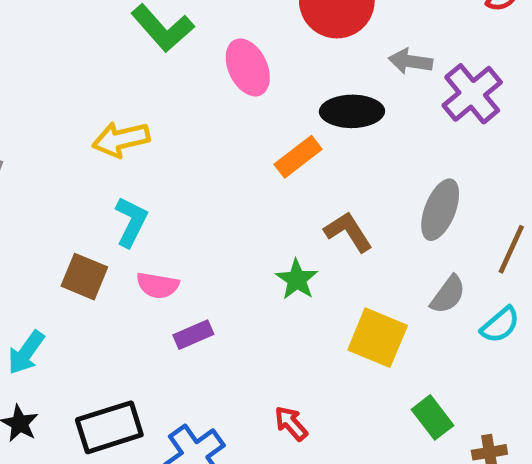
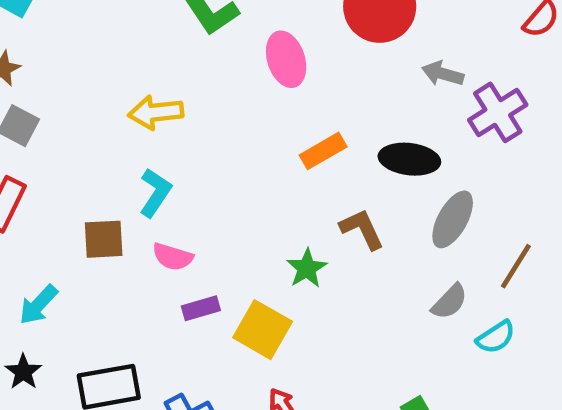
black ellipse: (352, 111) -> (409, 159), moved
brown square: (84, 277) -> (104, 239), turned -33
yellow square: (378, 338) -> (263, 330), moved

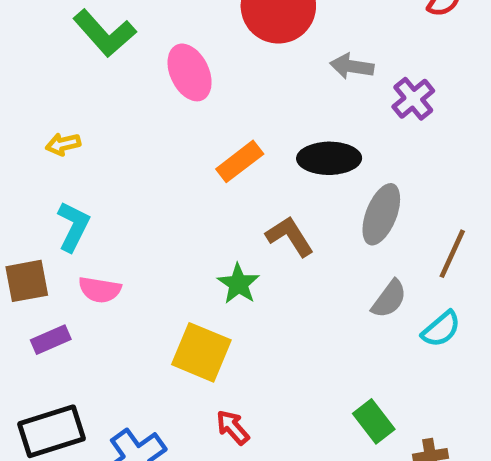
yellow arrow: (156, 112) -> (63, 144), size x0.6
purple cross: (498, 112) -> (413, 99), size x0.7
purple rectangle: (201, 308) -> (51, 340), moved

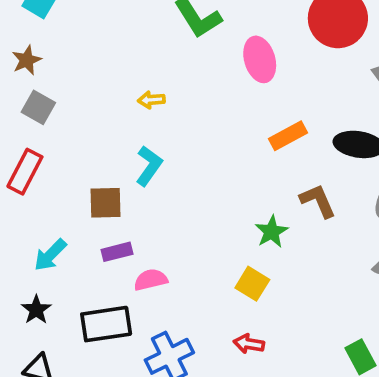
pink semicircle: (100, 290) -> (151, 280), moved, turned 148
yellow square: (201, 352) -> (252, 284), moved, size x0.7
red arrow: (233, 427) -> (249, 344), turned -48

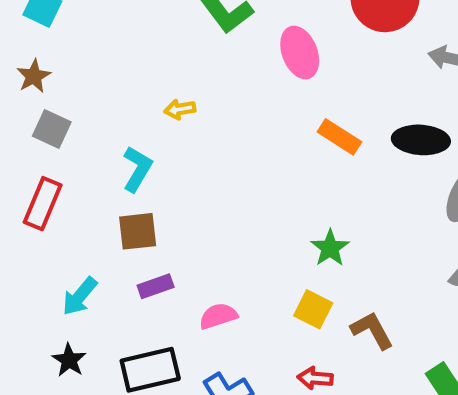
orange rectangle: (288, 136) -> (339, 137), turned 66
cyan L-shape: (149, 166) -> (137, 169), moved
brown L-shape: (318, 201) -> (372, 330), moved
pink semicircle: (151, 280) -> (218, 316), moved

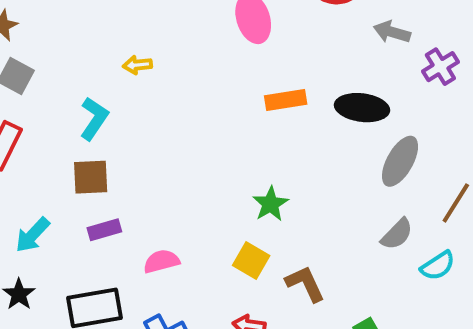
orange rectangle: (339, 137) -> (286, 100), turned -45

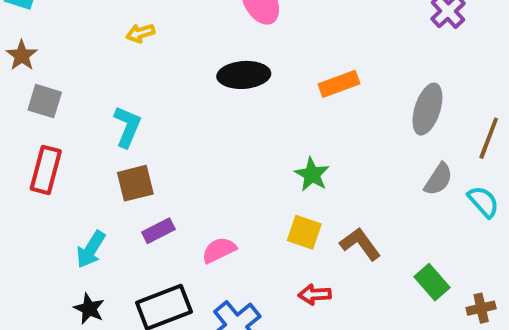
yellow arrow: (137, 65) -> (140, 33), moved
orange rectangle: (286, 100) -> (339, 84), moved
black ellipse: (362, 108) -> (244, 75), moved
cyan semicircle: (438, 266) -> (483, 202), turned -88

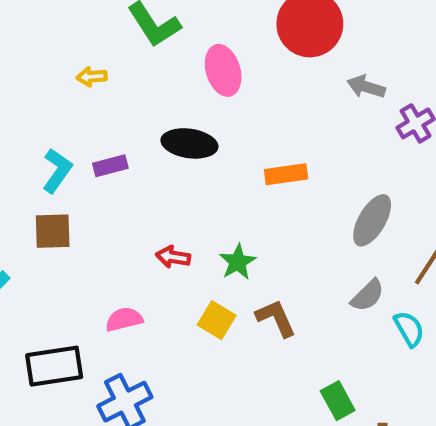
purple rectangle: (158, 231) -> (110, 166), moved
brown L-shape: (360, 244) -> (276, 318), moved
red arrow: (315, 294) -> (173, 257), moved

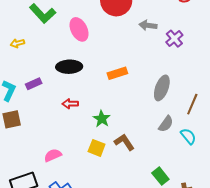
red arrow: (173, 257) -> (70, 104), moved

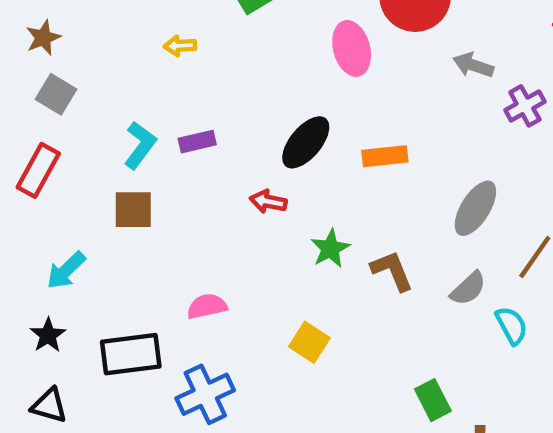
pink ellipse: (79, 29) -> (352, 48), moved
black ellipse: (69, 67) -> (306, 142), moved, turned -60
brown L-shape: (124, 142) -> (392, 271), moved
yellow square: (97, 148) -> (309, 342), moved

